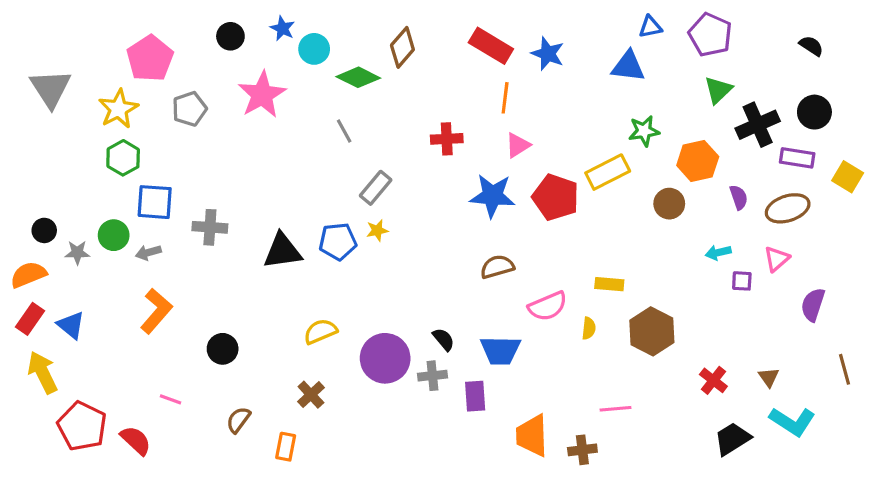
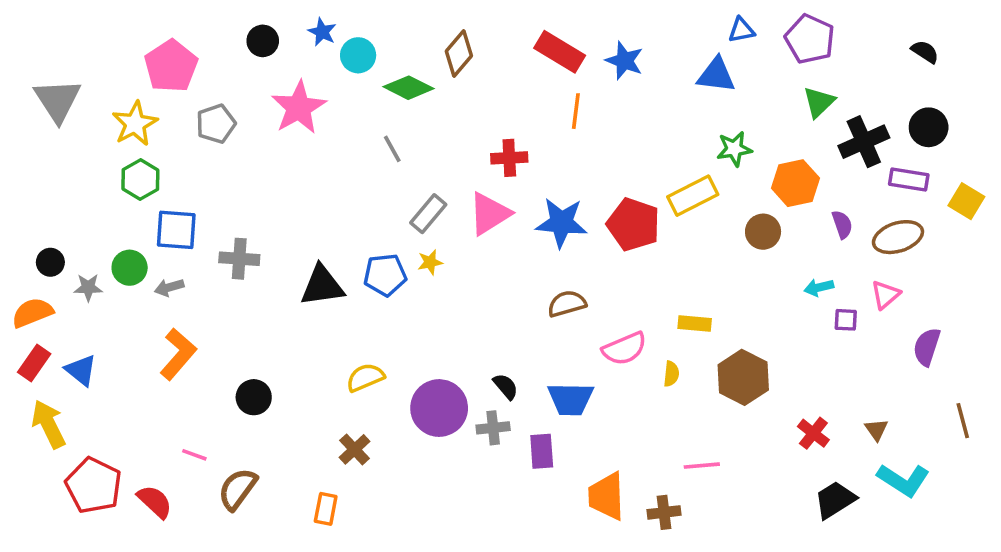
pink triangle: (518, 145) -> (489, 214), moved, size x1.5
brown semicircle: (238, 420) -> (238, 489), moved, size x1.4

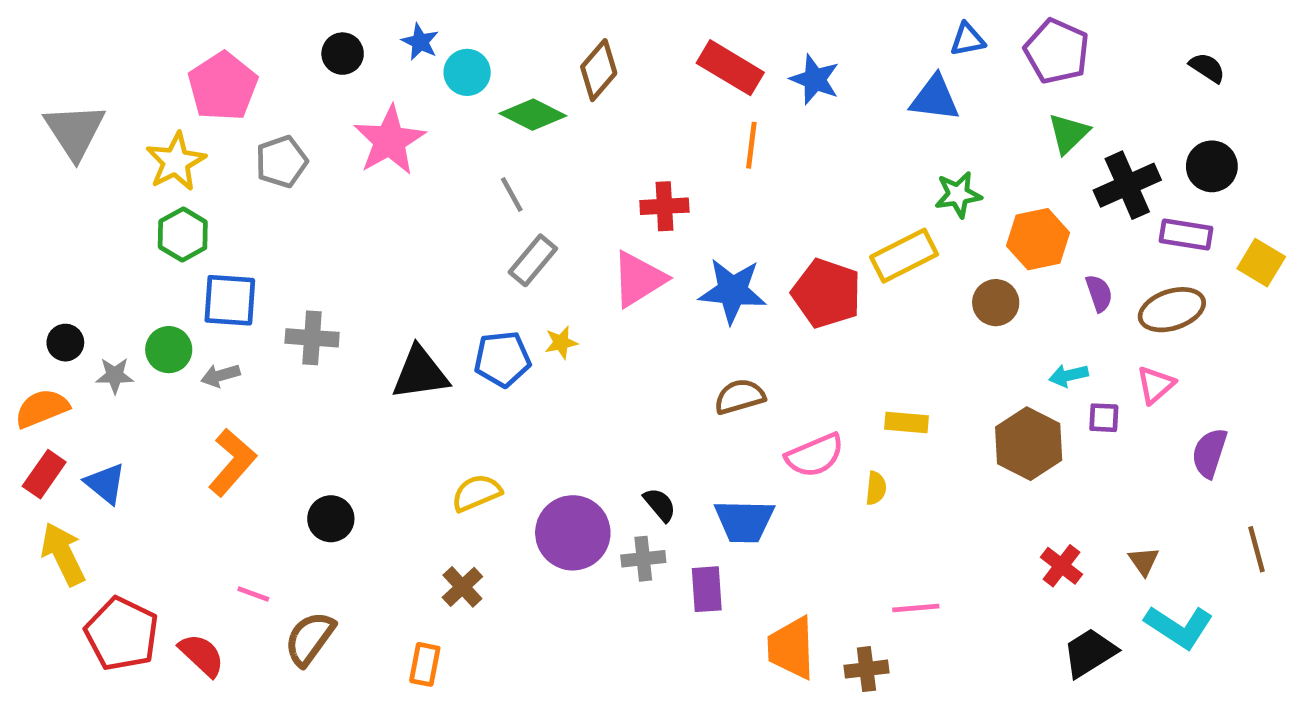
gray rectangle: (428, 214) -> (533, 260), moved
brown hexagon: (743, 377) -> (1029, 444), moved

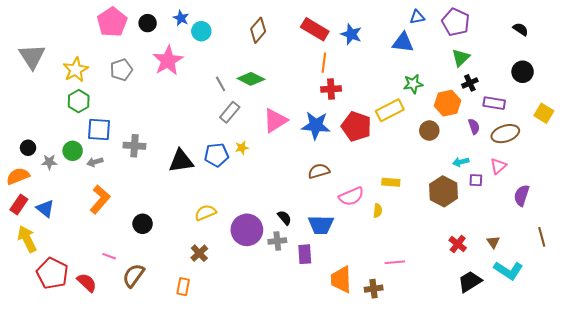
pink pentagon: (223, 86) -> (112, 22), moved
green diamond: (533, 115) -> (251, 79), moved
black cross: (1127, 185) -> (470, 83), moved, size x0.6
red cross: (664, 206) -> (331, 89), moved
purple rectangle: (1186, 234) -> (494, 103), moved

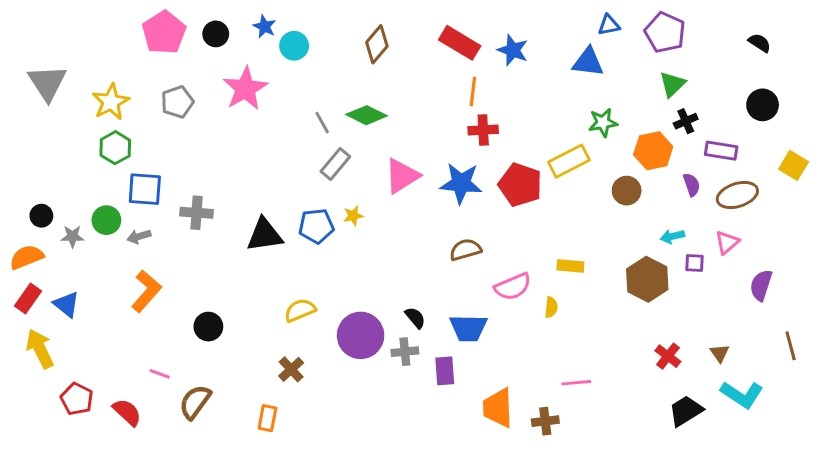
red pentagon: (52, 273) -> (77, 399), size x0.7

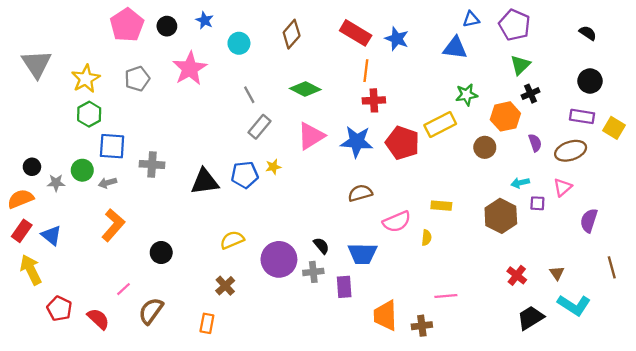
cyan circle: (294, 46) -> (239, 43), moved
green diamond: (366, 115) -> (305, 89), moved
purple rectangle: (721, 151) -> (582, 116), moved
pink line: (160, 374) -> (123, 289), turned -63

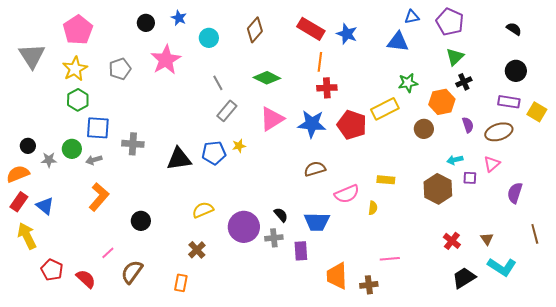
pink pentagon: (127, 25) -> (78, 30), moved

